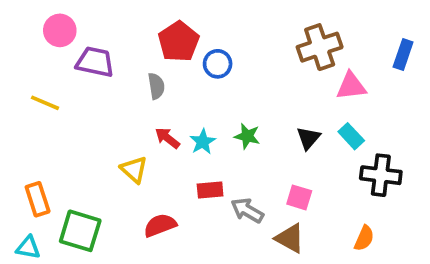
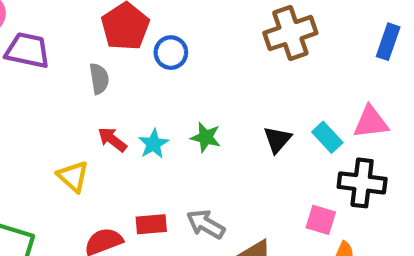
pink triangle: (351, 86) -> (371, 122), moved
red rectangle: (210, 190) -> (151, 224), moved
pink square: (299, 197) -> (321, 220), moved

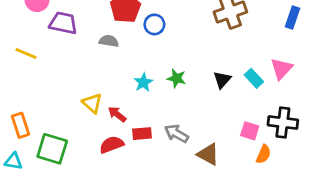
gray semicircle: (99, 79) -> (109, 41), turned -72
pink triangle: (371, 122) -> (281, 69), turned -40
red arrow: (112, 139) -> (117, 114), moved
black cross: (362, 183) -> (283, 123), moved

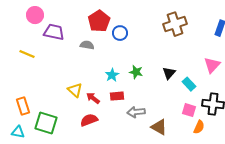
cyan rectangle: (254, 78) -> (189, 84), moved
red rectangle: (142, 134) -> (117, 96), moved
gray arrow: (177, 134) -> (136, 112), turned -36

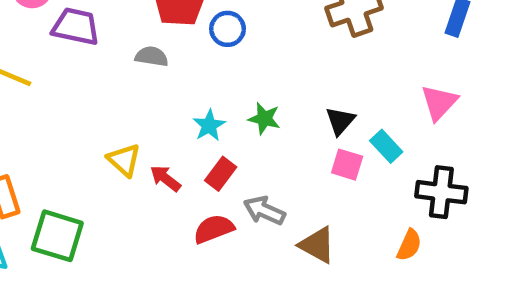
red rectangle: (117, 96) -> (221, 174), turned -48
pink square: (189, 110) -> (347, 165), moved
gray arrow: (136, 112) -> (264, 211), turned 30
red semicircle: (89, 120) -> (214, 229), moved

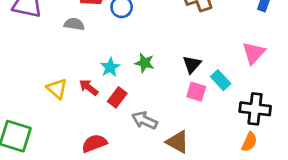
red arrow: (165, 178) -> (89, 87), moved
red semicircle: (214, 229) -> (94, 143), moved
orange semicircle: (409, 245) -> (249, 142), moved

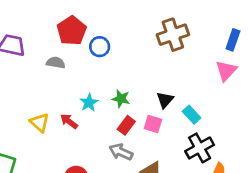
pink triangle: (254, 53) -> (226, 71), moved
pink square: (196, 92) -> (153, 124), moved
red rectangle: (117, 97) -> (126, 125), moved
black cross: (255, 109) -> (200, 148), moved, turned -36

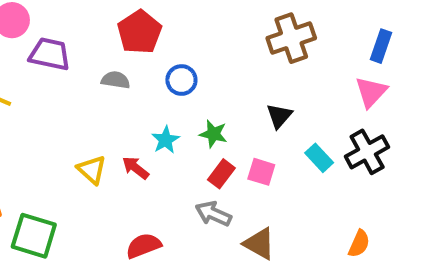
blue circle: (100, 47) -> (181, 80), moved
black triangle: (165, 100) -> (279, 116), moved
black cross: (200, 148) -> (367, 152), moved

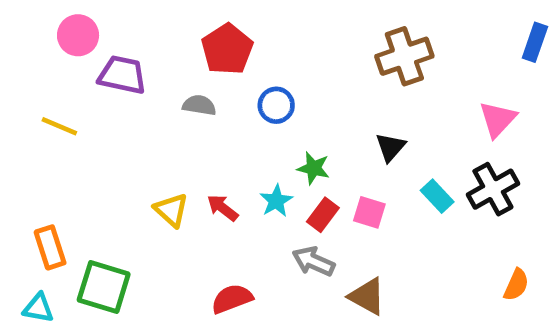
blue rectangle: (381, 46) -> (535, 42), moved
cyan star: (165, 140) -> (276, 201), moved
orange semicircle: (359, 244) -> (516, 285), moved

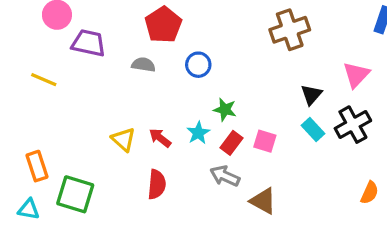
black triangle: (390, 147) -> (311, 95), moved
red semicircle: (232, 299) -> (157, 184), moved, turned 116

